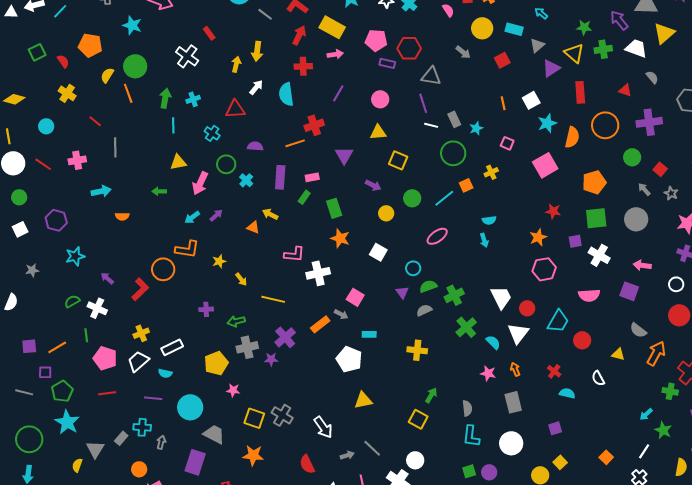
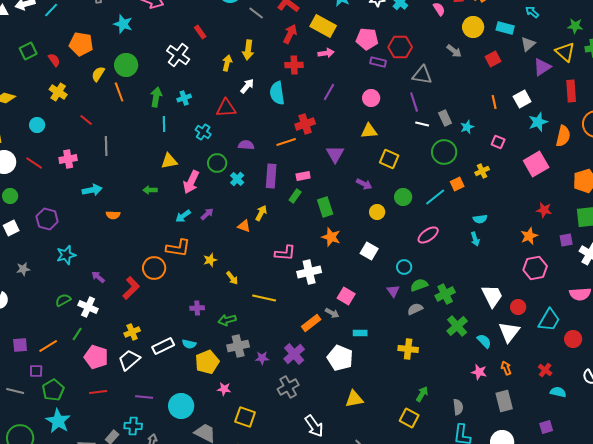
yellow arrow: (270, 214) -> (261, 213), turned 91
green line: (86, 335) -> (77, 334), turned 40
purple cross: (285, 337) -> (294, 354), moved
cyan semicircle: (165, 373) -> (189, 344), moved
gray cross: (282, 415) -> (288, 387), moved, turned 30

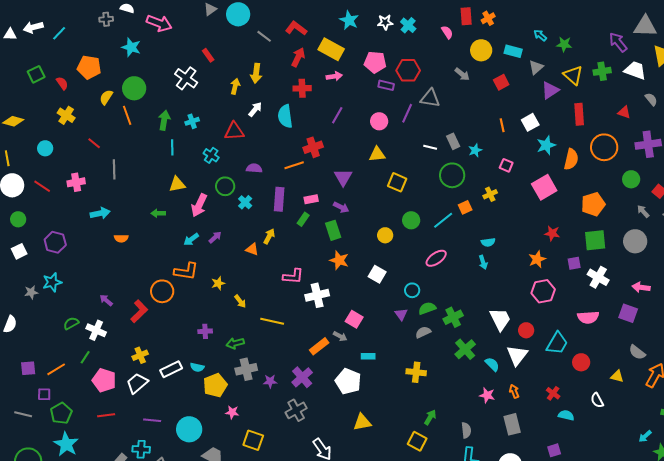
green star: (575, 26) -> (564, 44), moved
purple line: (414, 102) -> (407, 113), moved, turned 42
purple arrow: (364, 184) -> (341, 207), moved
cyan star: (66, 255) -> (52, 282), moved

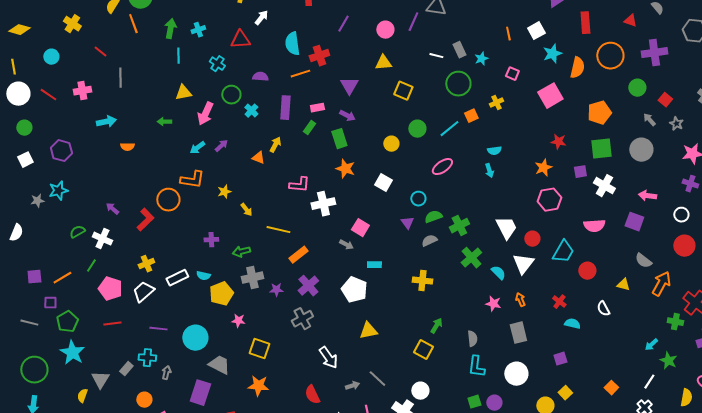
cyan semicircle: (285, 116) -> (292, 44), moved
orange rectangle: (319, 346) -> (298, 255), moved

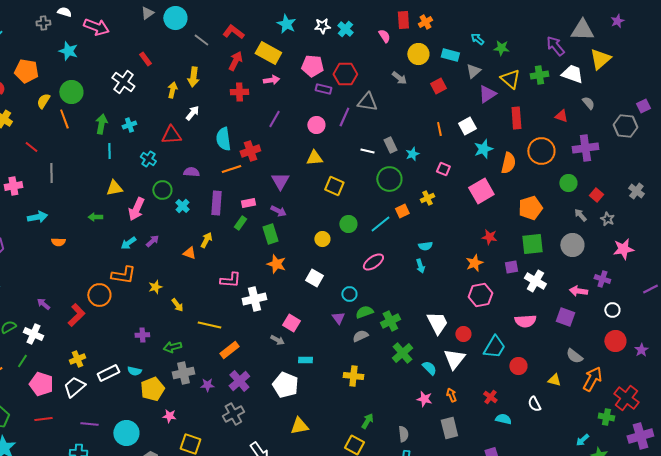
purple cross: (690, 184) -> (602, 279), moved

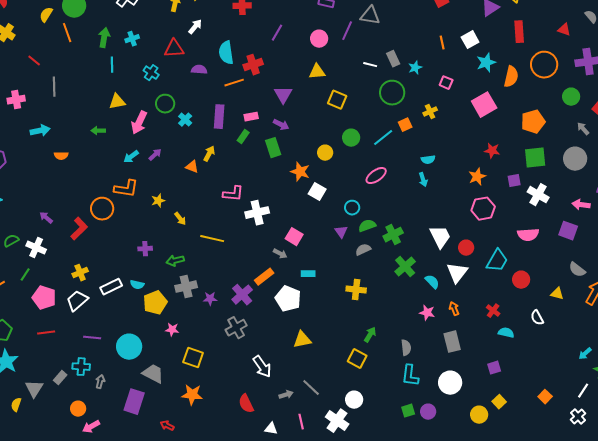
purple semicircle: (191, 172) -> (199, 70), moved
orange star: (276, 264) -> (300, 172), moved
orange rectangle: (229, 350) -> (264, 277), moved

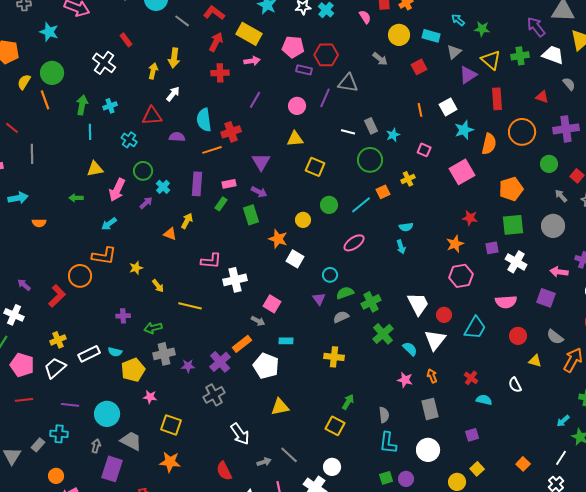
purple arrow: (155, 155) -> (146, 203), moved
red circle: (521, 280) -> (518, 336), moved
gray arrow: (100, 382) -> (96, 446), moved

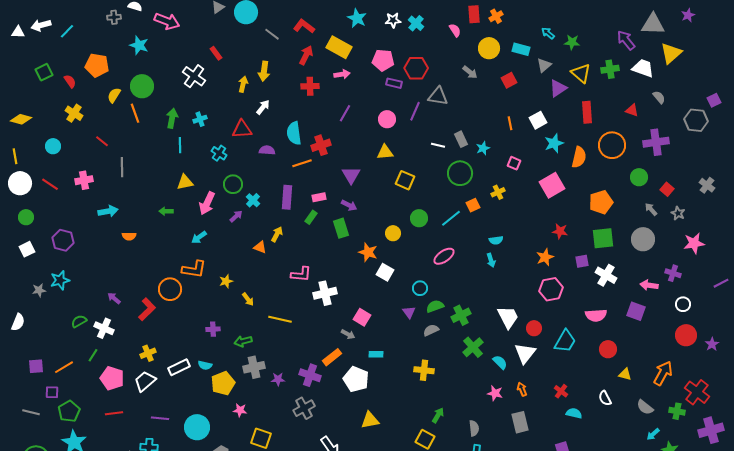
gray semicircle: (555, 337) -> (645, 407), moved
purple cross: (220, 362) -> (310, 375), turned -30

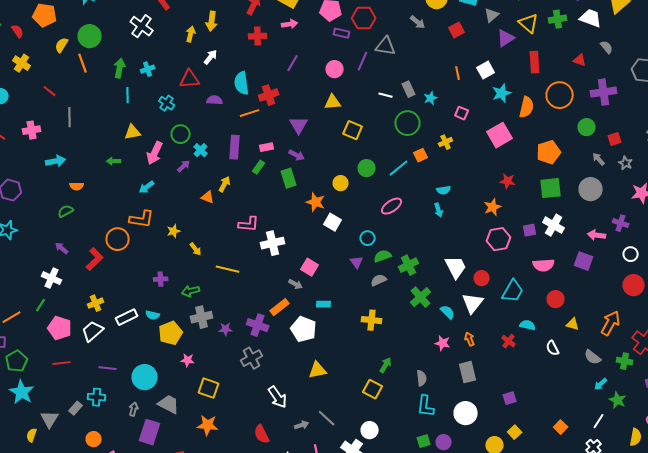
red square: (667, 189) -> (615, 139), turned 32
purple square: (582, 261) -> (530, 230), moved
green semicircle: (79, 321) -> (66, 211), moved
cyan semicircle: (574, 413) -> (528, 325), moved

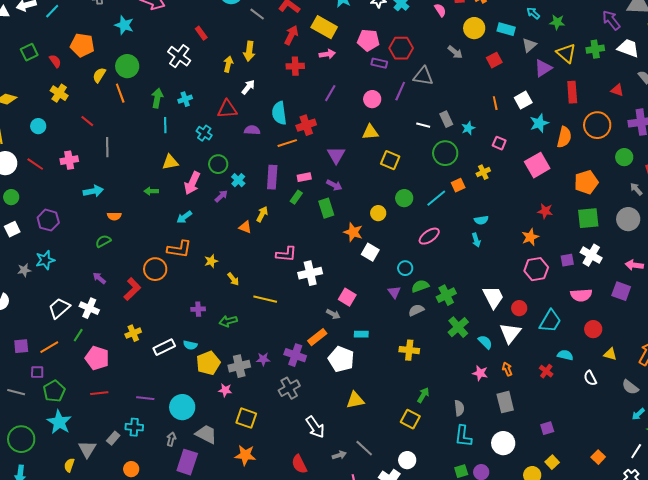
gray cross: (202, 317) -> (239, 366), moved
white trapezoid: (93, 331) -> (59, 308), moved

